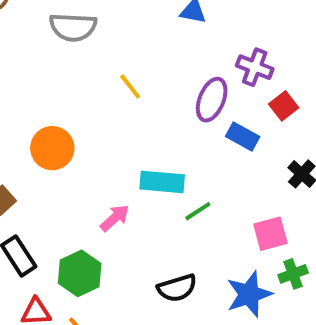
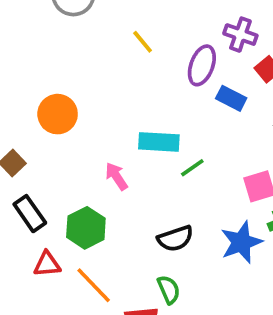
yellow line: (130, 86) -> (143, 42), moved
pink arrow: (115, 218) -> (116, 176), turned -80

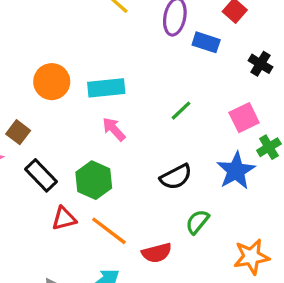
cyan rectangle: (159, 142) -> (106, 88), moved
green semicircle: (169, 290) -> (197, 222), moved, turned -108

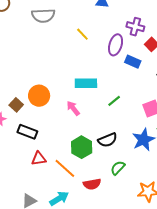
orange circle: (52, 82) -> (39, 96), moved
cyan rectangle: (106, 88) -> (86, 83), moved
black rectangle: (41, 175) -> (27, 132), turned -30
green hexagon: (94, 180) -> (82, 147), moved

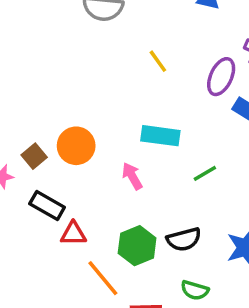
yellow line: (82, 34) -> (158, 61), moved
red triangle: (39, 159) -> (73, 234), moved
green semicircle: (118, 168) -> (195, 290), turned -126

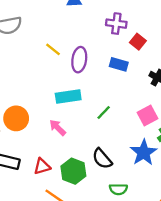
purple ellipse: (221, 77) -> (79, 60), moved
red triangle: (73, 234) -> (42, 166), moved
black semicircle: (184, 239) -> (102, 159), turned 80

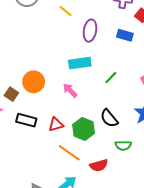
yellow line: (53, 49) -> (66, 11), moved

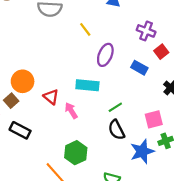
orange circle: (34, 82) -> (23, 81), moved
black semicircle: (109, 118) -> (116, 130), moved
red triangle: (56, 124) -> (51, 97), moved, turned 42

